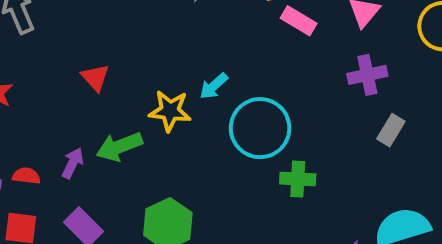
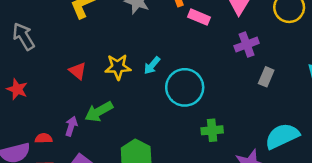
yellow star: (170, 111) -> (118, 67), moved
green cross: (298, 179) -> (212, 130), moved

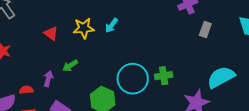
cyan circle: (185, 87) -> (133, 79), moved
green arrow: (99, 112) -> (70, 66), size x0.7

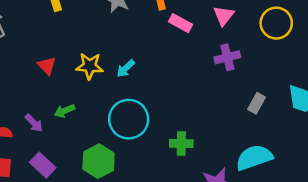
gray rectangle: (205, 29) -> (257, 103), moved
purple arrow: (48, 79) -> (34, 123), turned 112
cyan circle: (133, 79) -> (129, 119), moved

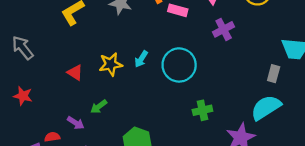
gray rectangle: (257, 103) -> (274, 74), moved
cyan circle: (129, 119) -> (179, 65), moved

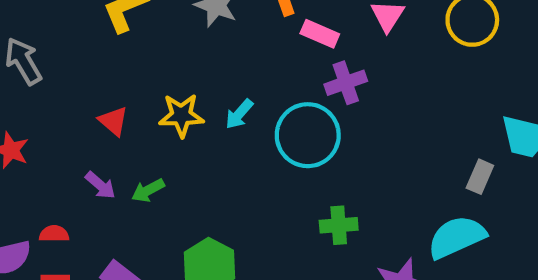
purple cross: (224, 29) -> (346, 83), moved
purple arrow: (76, 123) -> (100, 185), moved

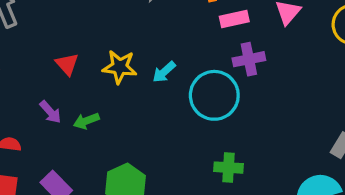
pink rectangle: (320, 34) -> (234, 19), turned -44

